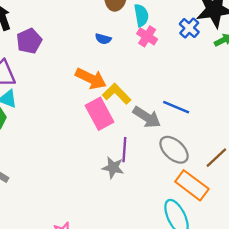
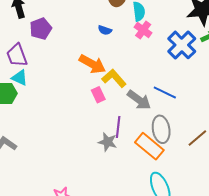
blue cross: (189, 28) -> (182, 45), moved, size x1.6
pink rectangle: (99, 114) -> (98, 95), size x0.6
gray ellipse: (174, 150) -> (161, 129), turned 36
orange rectangle: (192, 185) -> (149, 146), moved

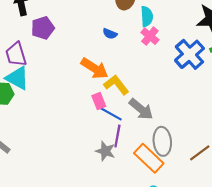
cyan triangle: (20, 78) -> (17, 78), size x1.4
blue line: (165, 93) -> (110, 114), moved

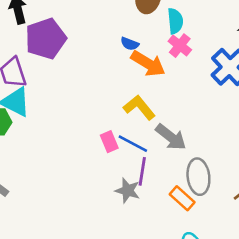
purple pentagon: (43, 28) -> (46, 39), size x1.4
orange arrow: (95, 68) -> (148, 64), moved
pink rectangle: (99, 101) -> (109, 142), moved
orange rectangle: (149, 158) -> (182, 198), size x0.7

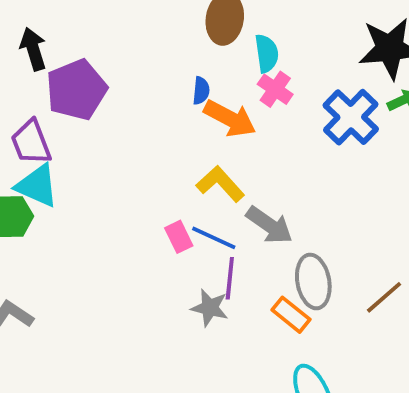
blue semicircle: (130, 44) -> (201, 91), turned -102

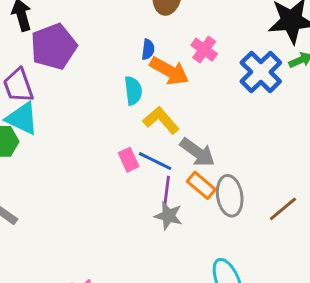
cyan semicircle: (267, 53) -> (133, 91), moved
gray star: (210, 308) -> (168, 216), moved
orange rectangle: (291, 315) -> (201, 185), moved

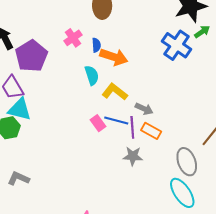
pink cross: (204, 50) -> (73, 38), moved, turned 30
gray arrow: (197, 152) -> (144, 109), size x0.7
purple line: (167, 192) -> (132, 127), moved
gray ellipse: (230, 196) -> (187, 162), moved

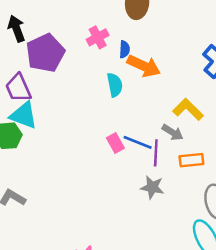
yellow L-shape: (115, 92) -> (188, 109), moved
orange rectangle: (151, 131) -> (191, 160), moved, turned -42

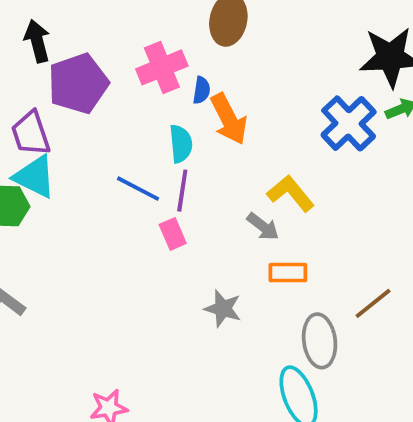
pink cross: (98, 37) -> (162, 67), size x1.4
orange arrow: (144, 66) -> (229, 119), turned 32
blue line: (138, 142) -> (138, 189), moved
purple line: (156, 153) -> (182, 191), moved

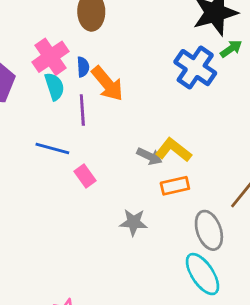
cyan semicircle: (181, 144) -> (54, 87), moved
purple line: (182, 191) -> (82, 110), moved
yellow L-shape: (291, 193) -> (173, 150), moved

